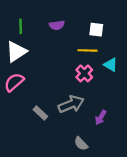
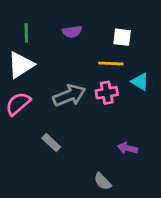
pink cross: (84, 73) -> (107, 93), turned 35
gray arrow: (71, 104) -> (69, 95), moved
purple arrow: (101, 117) -> (128, 148), turned 72

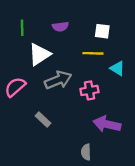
white triangle: (21, 65) -> (40, 54), moved
pink cross: (107, 93) -> (89, 90), moved
purple arrow: (128, 148) -> (107, 124), size x1.6
gray semicircle: (103, 181) -> (86, 152), turned 42

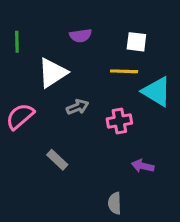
green line: (22, 28) -> (17, 42), moved
cyan triangle: (117, 68) -> (157, 91), size x1.5
gray arrow: (58, 80) -> (77, 107), size x0.6
purple arrow: (107, 124) -> (143, 166), size x0.6

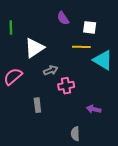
purple semicircle: (81, 36) -> (63, 18), moved, turned 64
pink cross: (119, 121) -> (66, 86), moved
gray rectangle: (57, 160) -> (37, 105), turned 40

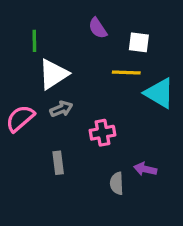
green line: (11, 27) -> (34, 41), moved
gray arrow: (51, 70) -> (61, 109), moved
gray semicircle: (75, 134) -> (117, 183), moved

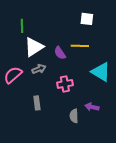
purple semicircle: (98, 28) -> (60, 53), moved
white square: (139, 42) -> (87, 19), moved
cyan triangle: (159, 93) -> (101, 72), moved

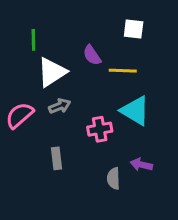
purple semicircle: (60, 53) -> (92, 55), moved
cyan triangle: (101, 72) -> (135, 111), moved

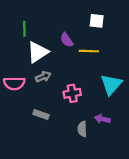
cyan triangle: (135, 111) -> (111, 84), moved, turned 40
pink semicircle: (20, 115) -> (14, 83), turned -140
gray rectangle: (57, 158) -> (41, 115), turned -64

